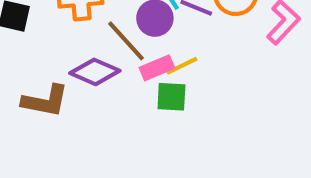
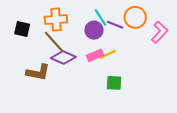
brown line: (126, 41) -> (54, 42), moved
green square: (171, 97) -> (114, 83), moved

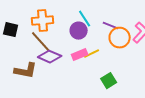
orange circle: (135, 17) -> (120, 38), moved
purple line: (115, 25) -> (111, 26), moved
green square: (114, 83) -> (109, 81), moved, turned -35

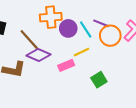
cyan line: (85, 19) -> (86, 29), moved
orange cross: (43, 21) -> (51, 17), moved
pink rectangle: (80, 55) -> (66, 65), moved

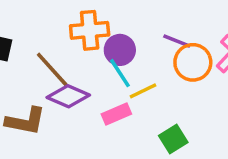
cyan line: (86, 29) -> (120, 73), moved

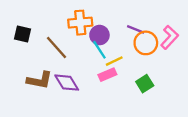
purple diamond: (68, 96) -> (67, 83), moved, turned 35
pink rectangle: (116, 114) -> (107, 75), moved
green square: (173, 139) -> (145, 84), moved

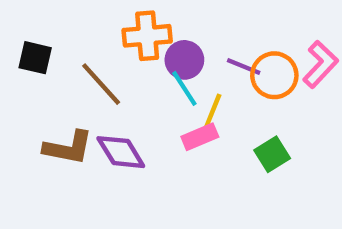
purple line: (136, 29) -> (244, 66), moved
yellow line: (114, 61) -> (213, 110), turned -42

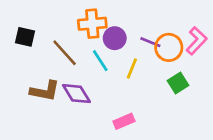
cyan line: (184, 88) -> (100, 61), moved
pink rectangle: (200, 137) -> (124, 121), moved
green square: (272, 154) -> (178, 83), moved

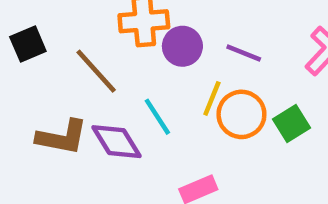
black square: (25, 37) -> (28, 44), turned -36
orange circle: (169, 47) -> (241, 114), moved
cyan line: (100, 61) -> (157, 117), moved

